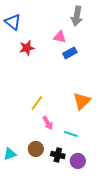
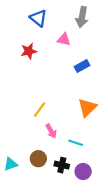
blue triangle: (13, 22) -> (38, 18), moved
blue rectangle: (70, 53) -> (82, 66), moved

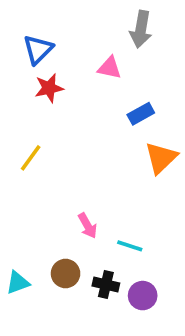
blue triangle: (38, 18) -> (38, 49), moved, turned 36
orange triangle: (87, 108) -> (161, 158), moved
yellow line: (39, 110) -> (31, 158), moved

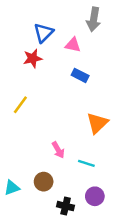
blue triangle: (38, 49) -> (44, 33), moved
blue rectangle: (141, 114) -> (80, 75), moved, turned 56
orange triangle: (161, 158) -> (97, 123), moved
black cross: (106, 285) -> (66, 206), moved

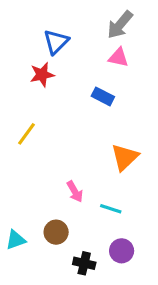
gray arrow: (94, 19) -> (120, 25), turned 30
pink triangle: (73, 45) -> (118, 57), moved

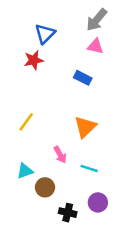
yellow line: (26, 134) -> (26, 122), moved
orange triangle: (125, 157) -> (85, 127), moved
cyan triangle: (16, 240) -> (25, 171), moved

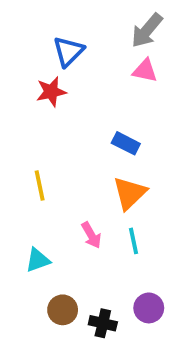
blue rectangle: (83, 78) -> (126, 143), moved
yellow line: (26, 122) -> (40, 185), turned -48
cyan line: (89, 168) -> (133, 241), moved, turned 60
brown circle: (45, 187) -> (63, 310), moved

